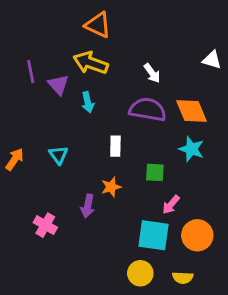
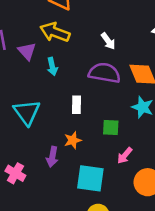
cyan triangle: (58, 155) -> (27, 112), size x1.6
cyan square: (153, 235) -> (90, 178), moved

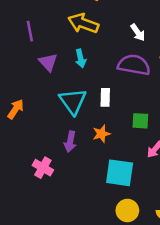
purple triangle: (27, 51) -> (48, 62), moved
cyan triangle: (27, 112) -> (73, 101), moved
purple arrow: (52, 157) -> (70, 142), moved

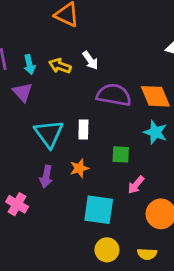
yellow arrow: (83, 23) -> (60, 66), moved, size x0.7
white arrow: (138, 32) -> (90, 60), moved
cyan arrow: (81, 58) -> (29, 65), moved

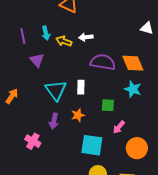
white arrow: (90, 60) -> (86, 37), turned 120
cyan arrow: (29, 65) -> (46, 33), moved

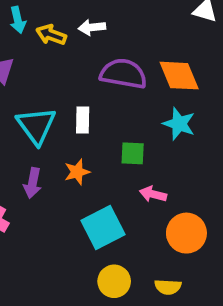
pink arrow: (119, 127) -> (153, 194), turned 64
cyan square: (92, 145) -> (103, 228), turned -35

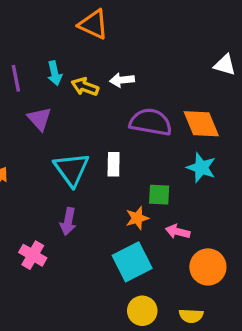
orange star: (77, 172) -> (137, 218), moved

